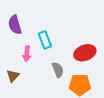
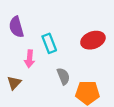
red ellipse: (85, 53) -> (93, 40), moved

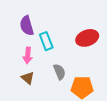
purple semicircle: (16, 27) -> (27, 26), moved
brown triangle: (14, 83) -> (28, 78), moved, turned -32

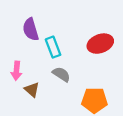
pink arrow: (28, 55) -> (16, 71), moved
gray semicircle: (60, 72) -> (61, 74), moved, turned -35

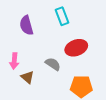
red ellipse: (100, 44) -> (76, 48), moved
cyan rectangle: (53, 47) -> (62, 16), moved

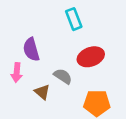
purple semicircle: (26, 25) -> (31, 49), moved
brown triangle: (27, 77) -> (42, 92), moved

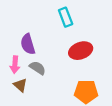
gray semicircle: (63, 76) -> (38, 68), moved
brown triangle: (42, 92) -> (20, 85), moved

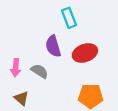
purple semicircle: (28, 44) -> (53, 46), moved
brown triangle: (20, 85) -> (21, 98), moved

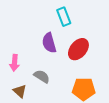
red ellipse: (85, 53) -> (78, 49), turned -30
gray semicircle: (40, 71) -> (42, 76), moved

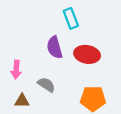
red ellipse: (78, 49) -> (87, 54), turned 60
brown triangle: (20, 91) -> (22, 101), turned -40

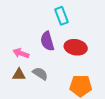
pink arrow: (16, 70) -> (21, 53), moved, turned 105
brown triangle: (22, 101) -> (19, 75), moved

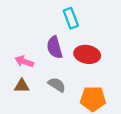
gray semicircle: (40, 74) -> (57, 85), moved

